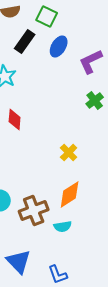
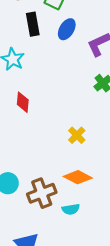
black rectangle: (25, 42) -> (33, 24), turned -45
orange diamond: (70, 194) -> (78, 177), turned 60

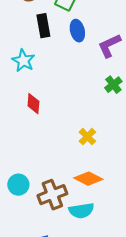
blue ellipse: (67, 29) -> (77, 31), turned -45
cyan semicircle: (71, 209) -> (81, 211), size x1.4

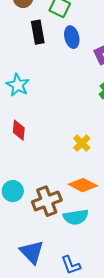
cyan star: (23, 61) -> (18, 85), moved
red diamond: (33, 104) -> (19, 130), moved

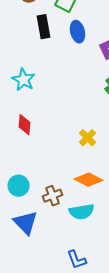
brown cross: (47, 201) -> (53, 196), size x0.7
blue triangle: (32, 252) -> (26, 223), moved

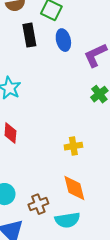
yellow cross: (88, 138) -> (73, 146), turned 36
orange diamond: (89, 180) -> (74, 188), turned 48

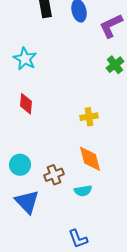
cyan semicircle: (67, 220) -> (83, 191), size x0.7

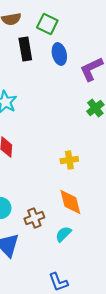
cyan semicircle: (83, 191) -> (63, 234), turned 144

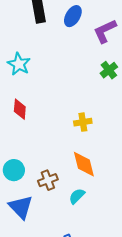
blue ellipse: (59, 54) -> (73, 16), turned 45

